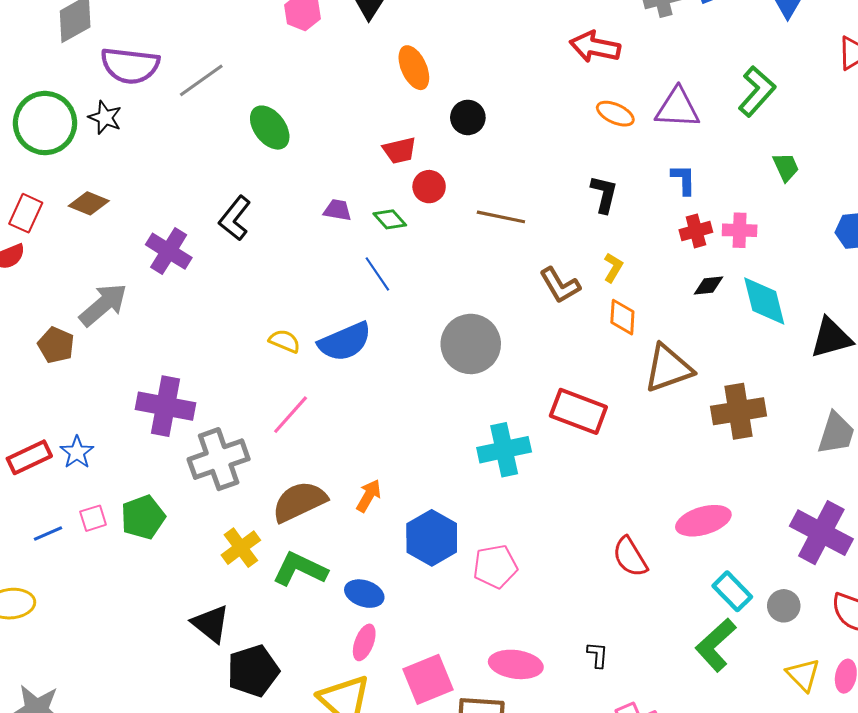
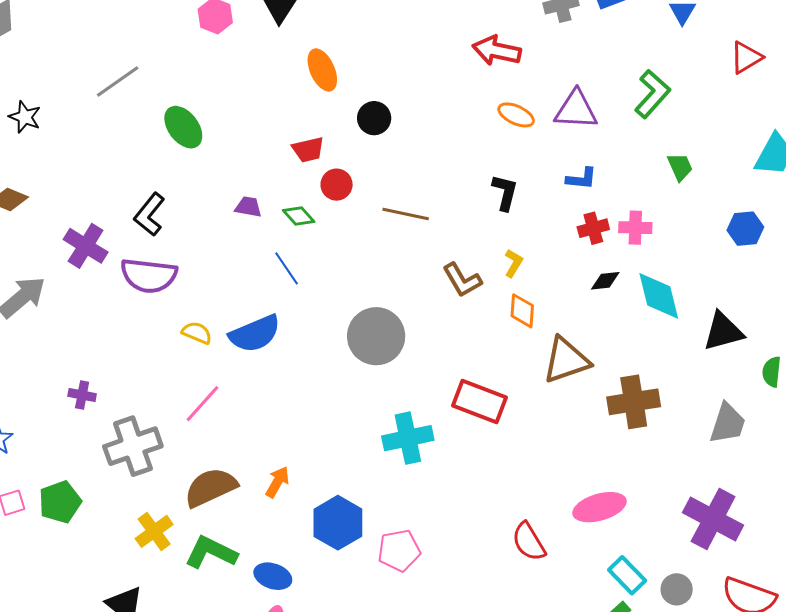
purple semicircle: (130, 66) -> (149, 276), moved
blue L-shape: (683, 179) -> (581, 179), turned 96
purple cross: (166, 406) -> (82, 395), size x0.5

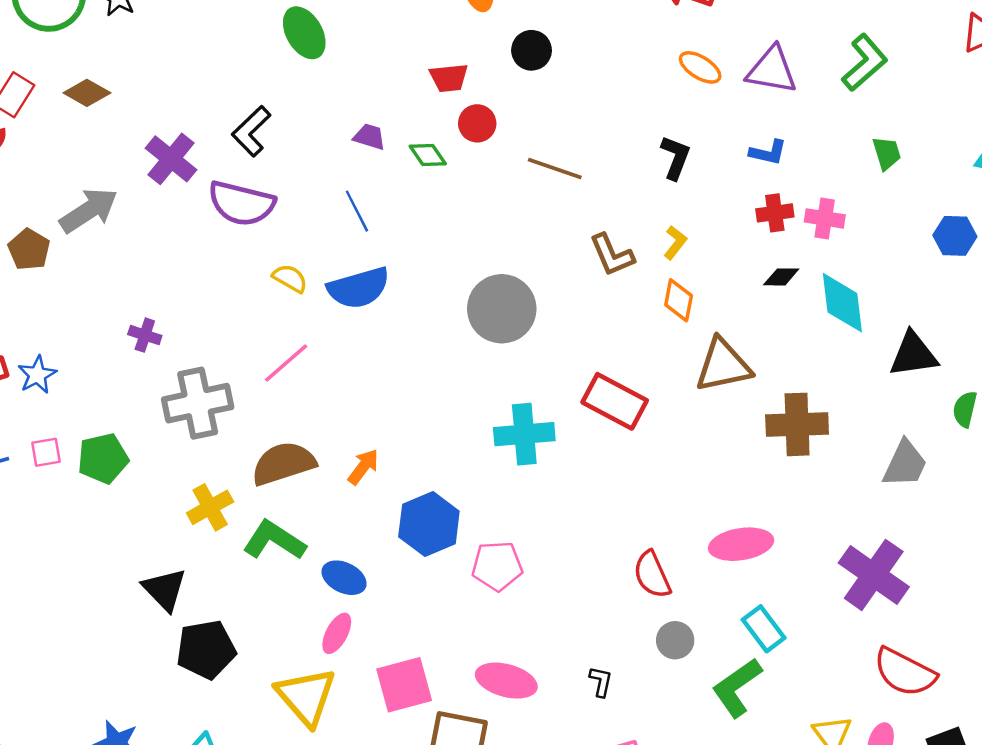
blue line: (287, 268) -> (357, 211), moved
gray circle: (677, 589) -> (675, 640), moved

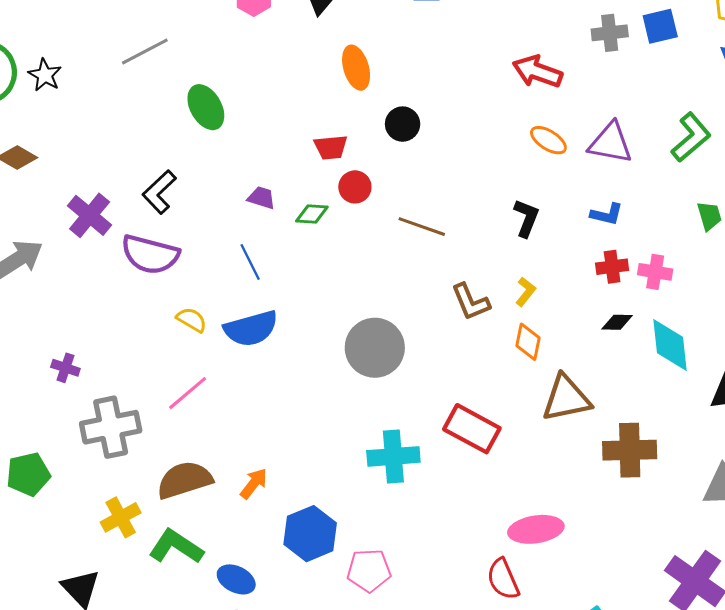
green diamond: (428, 155) -> (312, 214), turned -52
pink ellipse: (741, 544) -> (536, 529), moved

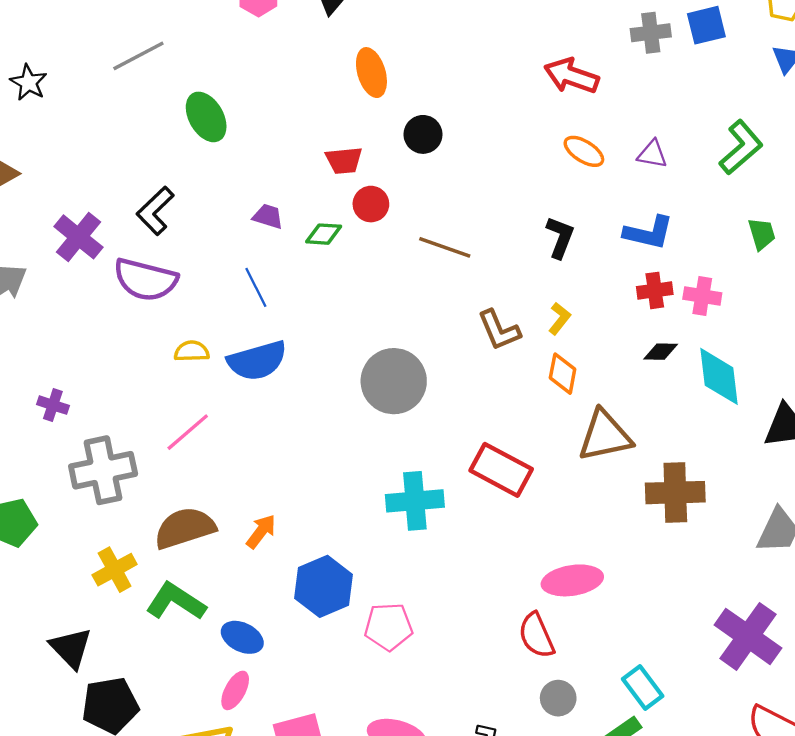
purple triangle: (610, 143) -> (652, 154), size x0.6
blue L-shape: (607, 214) -> (649, 233), size x1.4
yellow semicircle: (192, 320) -> (192, 351), turned -32

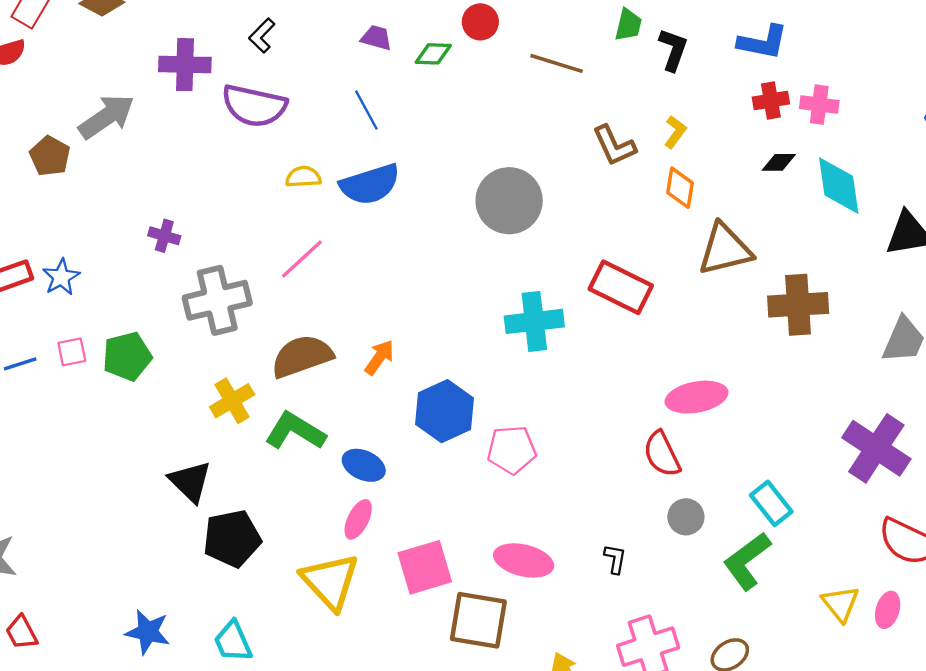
black L-shape: (155, 211) -> (262, 36), size x0.7
green trapezoid: (762, 234) -> (628, 25), moved, turned 32
purple cross: (79, 237) -> (185, 65), turned -36

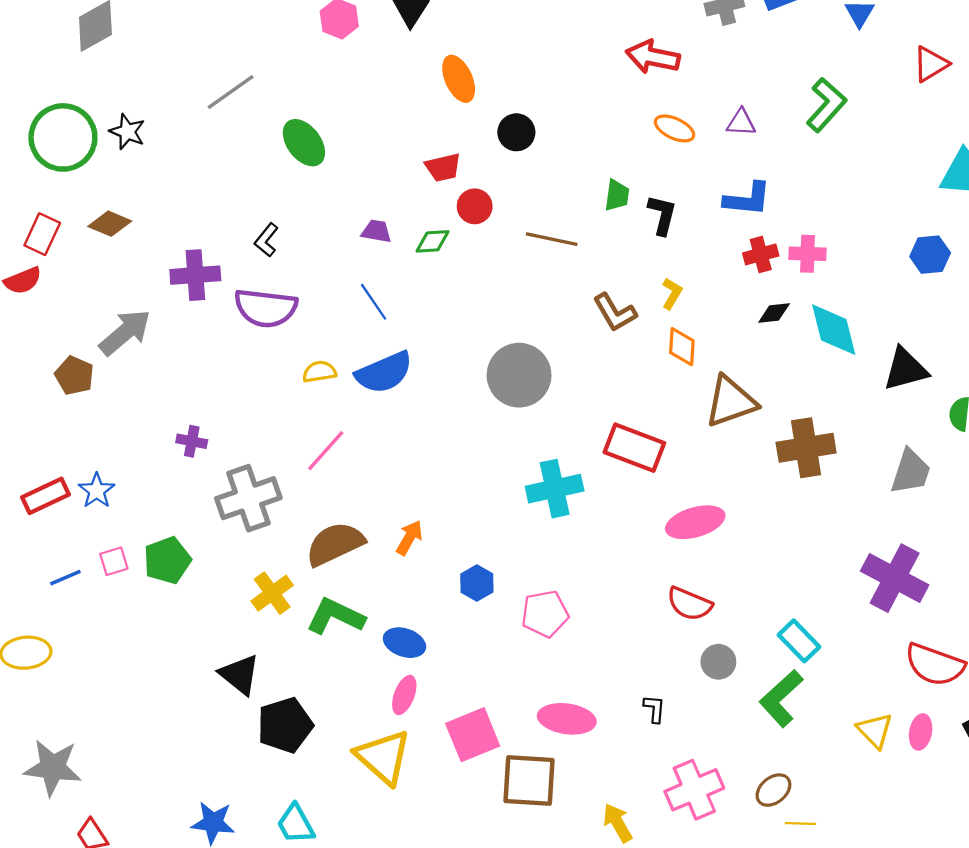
pink ellipse: (697, 397) -> (695, 522), moved
blue hexagon: (444, 411) -> (477, 583), size x0.6
red semicircle: (662, 454) -> (689, 604), turned -36

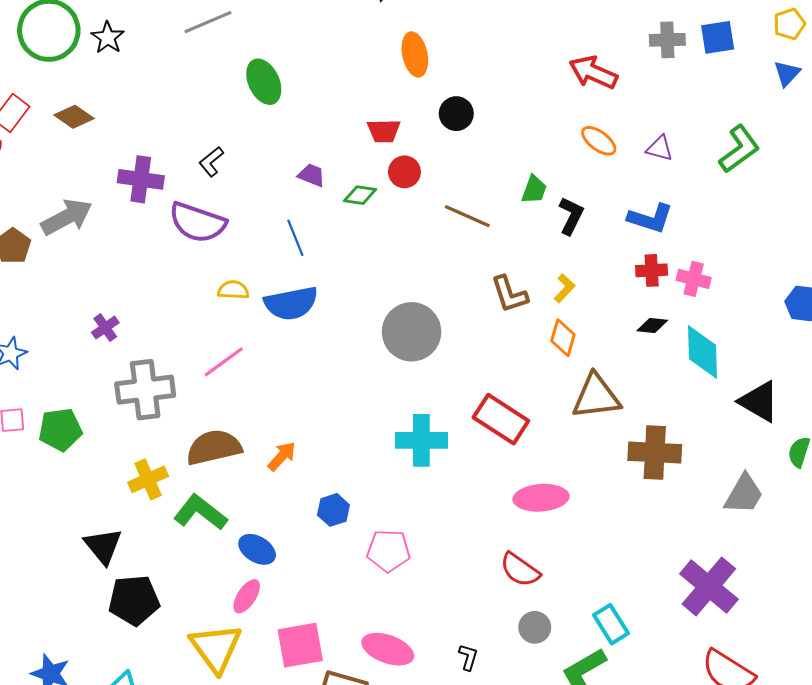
black triangle: (906, 369) -> (759, 401), turned 33
purple cross: (192, 441) -> (105, 328), turned 32

